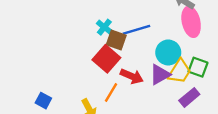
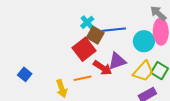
cyan circle: (168, 52) -> (144, 41), moved
purple triangle: (160, 75) -> (117, 61), moved
orange line: (111, 92) -> (83, 78), turned 36

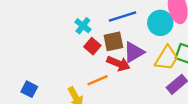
cyan cross: (87, 22) -> (83, 26), moved
brown square: (95, 35) -> (113, 41), moved, turned -30
red square: (84, 49) -> (92, 46), size x0.6

